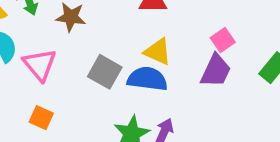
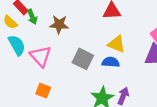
blue semicircle: (147, 79) -> (111, 62), size x0.7

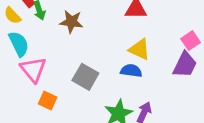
pink triangle: (41, 56) -> (33, 69), moved
gray square: (83, 59) -> (85, 77), moved

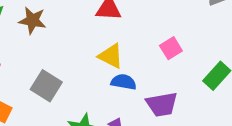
purple trapezoid: (185, 65) -> (162, 104), moved, turned 52
blue semicircle: (131, 71) -> (124, 82), moved

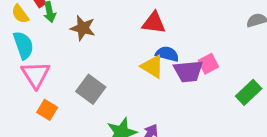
blue semicircle: (124, 82) -> (167, 54), moved
purple trapezoid: (162, 104) -> (188, 71), moved

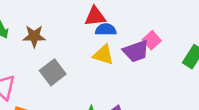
blue semicircle: (167, 54) -> (106, 30), moved
gray square: (91, 89) -> (53, 72), moved, turned 30

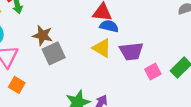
brown star: (34, 36) -> (43, 35), moved
pink square: (152, 40) -> (153, 72), moved

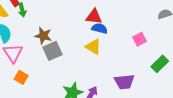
purple trapezoid: (131, 51) -> (124, 82), moved
pink square: (153, 72) -> (140, 39), moved

